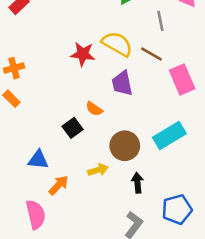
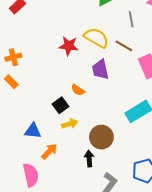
brown circle: (125, 146) -> (101, 137), moved
yellow arrow: (98, 170) -> (70, 124), moved
black arrow: (137, 183) -> (89, 159), moved

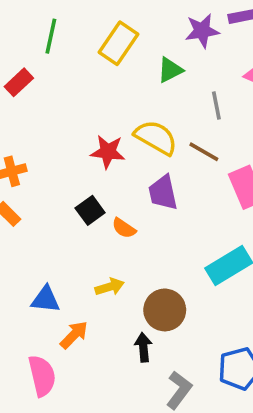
black square: (60, 105) -> (90, 210), moved

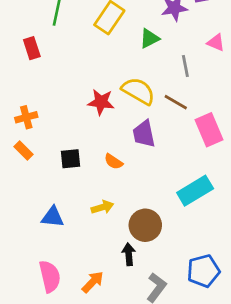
red rectangle: (19, 82) -> (32, 48), turned -65
black square: (90, 210) -> (71, 159), moved, turned 30
orange arrow: (74, 335) -> (93, 282), moved

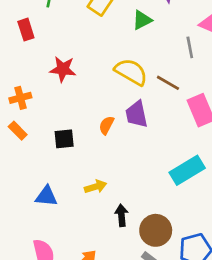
gray line: (185, 66) -> (190, 47), moved
red star: (101, 102) -> (63, 69), moved
orange semicircle: (113, 162) -> (106, 125), moved, turned 84
brown circle: (145, 225) -> (156, 230), moved
black arrow: (129, 254) -> (122, 215), moved

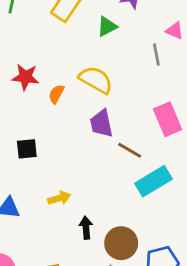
brown line: (168, 83) -> (130, 150), moved
orange semicircle: (106, 125) -> (56, 94), moved

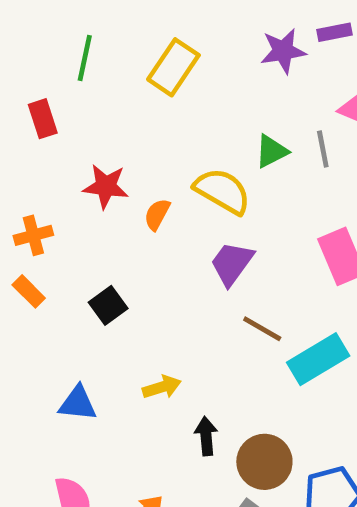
green triangle: (107, 26) -> (271, 151), moved
purple trapezoid: (101, 124) -> (232, 263), turned 48
black square: (27, 149) -> (108, 305), turned -30
brown line: (130, 150) -> (262, 329), moved

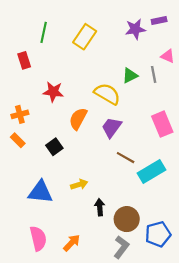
orange semicircle: (157, 214) -> (78, 119), moved, size x1.5
blue triangle: (78, 403) -> (40, 192), size x1.4

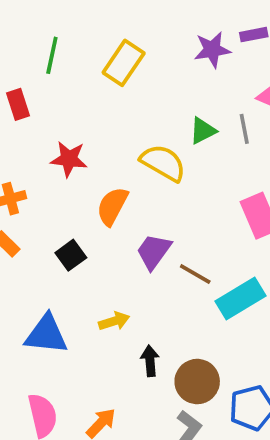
purple trapezoid: (112, 127) -> (154, 251), moved

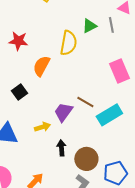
yellow semicircle: (163, 163) -> (68, 43), turned 70
purple trapezoid: (154, 251) -> (63, 112), moved

